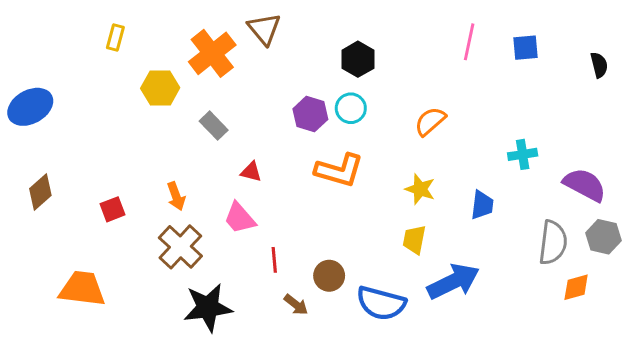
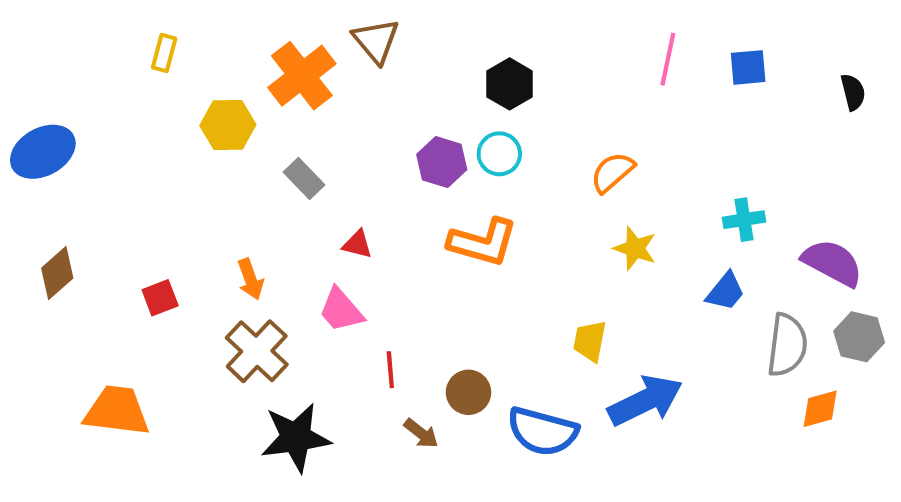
yellow star: (420, 189) -> (635, 248), moved
blue trapezoid: (482, 205) -> (725, 292), moved, turned 32

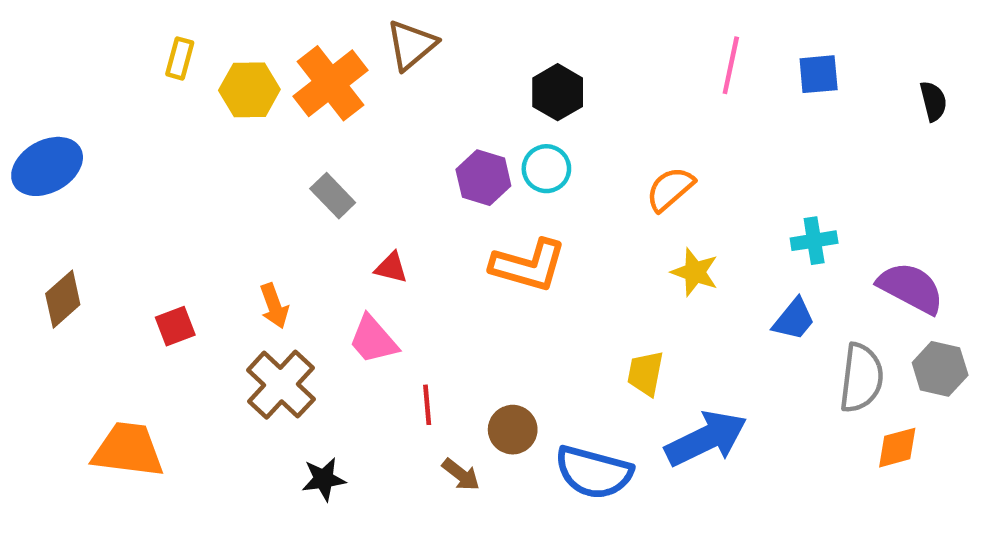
brown triangle: (376, 41) -> (411, 45), turned 30
yellow hexagon: (228, 125) -> (249, 90), moved
black star: (296, 438) -> (324, 479), size x0.6

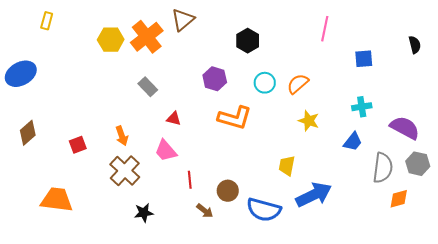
yellow rectangle: (180, 58) -> (47, 21), moved
blue square: (819, 74) -> (364, 59), moved
cyan circle: (546, 169) -> (265, 83), moved

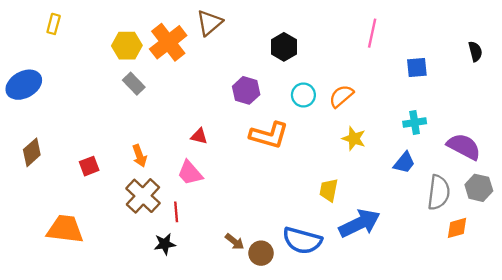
gray rectangle: (148, 87) -> (134, 84), moved
red line: (190, 180) -> (176, 212), moved
brown circle: (228, 191) -> (261, 253), moved

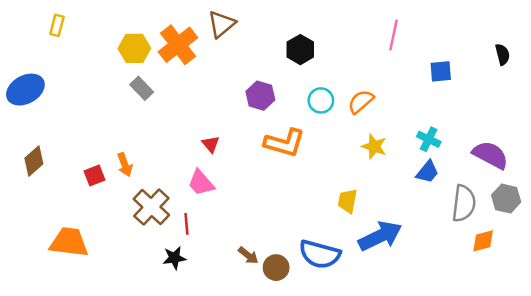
cyan cross: (415, 122) -> (429, 139), moved, turned 35
red triangle: (199, 136) -> (211, 144), turned 36
orange arrow: (140, 156) -> (125, 165), moved

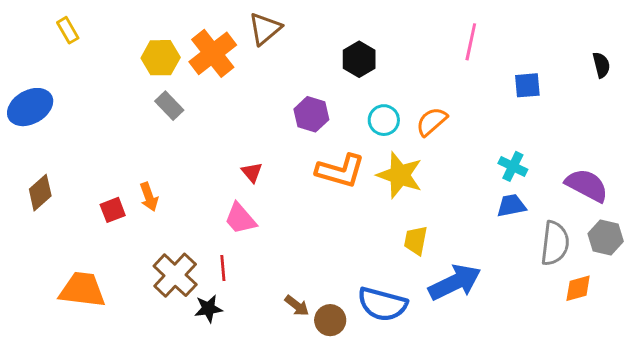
yellow rectangle: (57, 25) -> (68, 30), turned -45
yellow star: (374, 146) -> (400, 175), moved, size x1.5
blue trapezoid: (427, 172) -> (511, 206), turned -140
brown cross: (151, 207) -> (175, 275), moved

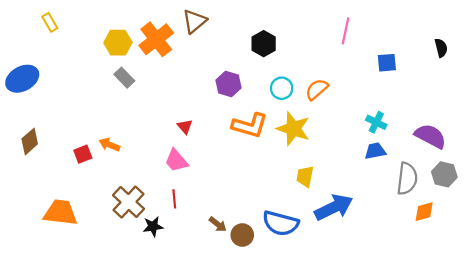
orange arrow: (149, 197) -> (109, 145), turned 132
red line: (223, 268) -> (174, 199), moved

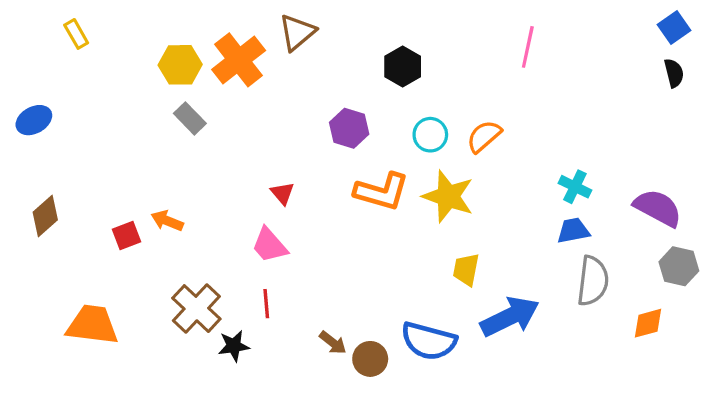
blue square: (387, 63) -> (674, 27), moved, turned -30
blue ellipse: (22, 79) -> (34, 120), size x0.7
gray semicircle: (407, 179) -> (593, 281), moved

